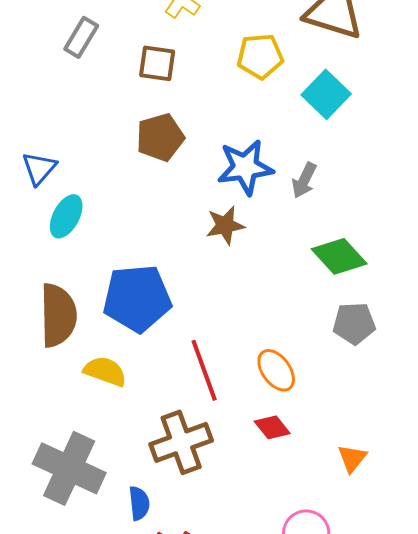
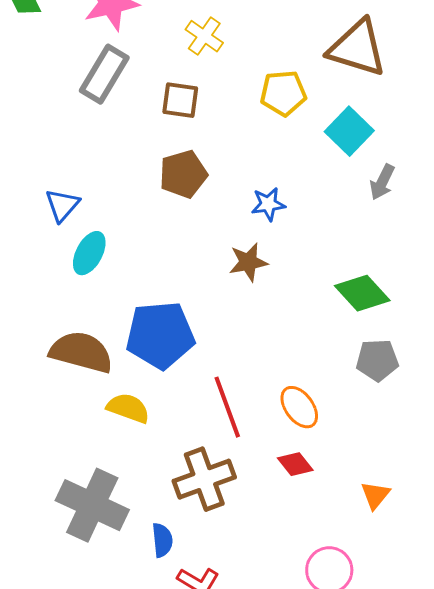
gray rectangle: (81, 37) -> (104, 74), size x1.4
blue star: (245, 167) -> (268, 204), size x0.6
gray arrow: (304, 180) -> (382, 182), moved
brown semicircle: (58, 315) -> (81, 352), turned -74

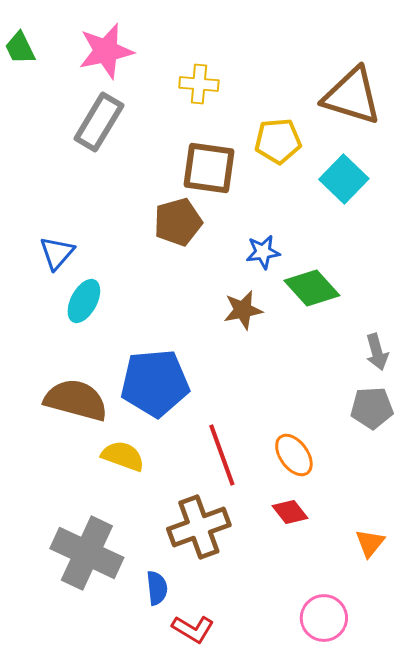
yellow cross: (204, 36) -> (199, 84), turned -30
brown square: (180, 100) -> (209, 168), moved, size x1.4
gray arrow: (382, 182) -> (377, 352), moved, turned -42
green diamond: (362, 293) -> (312, 288), moved

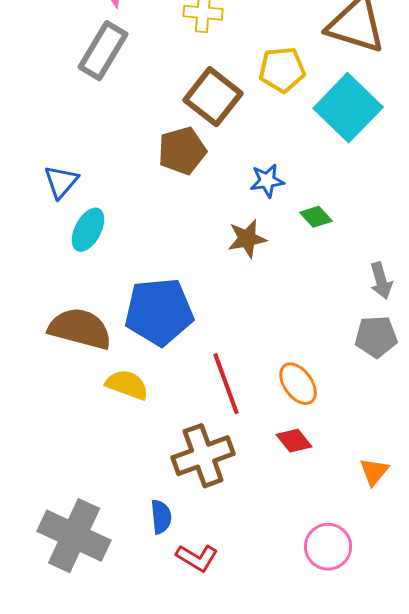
brown square: (209, 168) -> (213, 97), turned 30
cyan square: (344, 179) -> (348, 108), size x1.4
green diamond: (312, 288) -> (316, 217), size x0.6
gray cross: (87, 553) -> (74, 536), moved

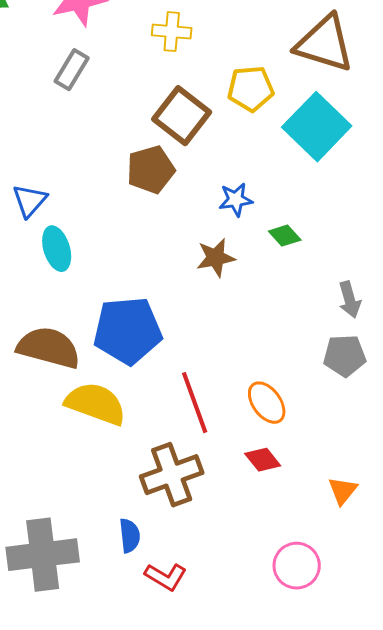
gray rectangle: (103, 51) -> (72, 70), size x0.7
cyan ellipse: (88, 230) -> (57, 249), turned -45
yellow semicircle: (127, 385) -> (96, 404), size x1.4
gray cross: (74, 536) -> (43, 555), turned -32

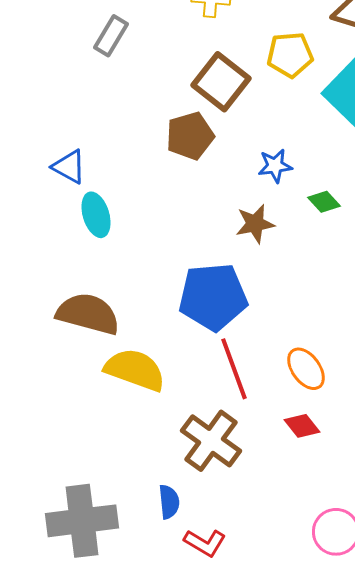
blue triangle: (30, 201) -> (69, 167), turned -42
blue pentagon: (128, 331) -> (213, 297), moved
brown cross: (172, 475) -> (211, 441), turned -34

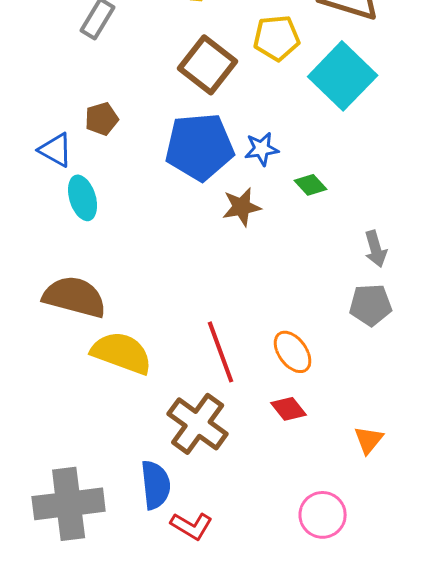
brown pentagon: (190, 136) -> (102, 119), moved, size x0.7
blue pentagon: (213, 297) -> (200, 147), moved
blue semicircle: (169, 502) -> (156, 485), size x1.4

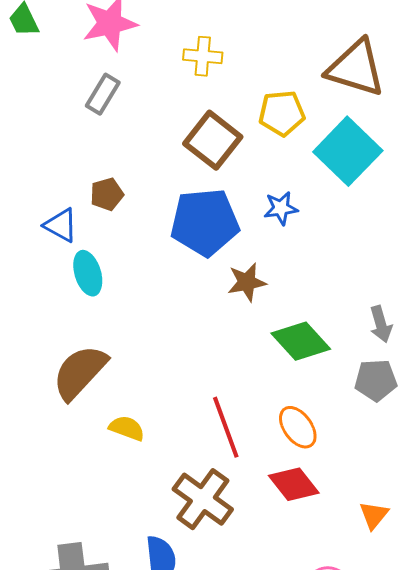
blue star: (262, 149) -> (281, 208), moved
green diamond: (311, 185) -> (301, 341), moved, size x1.8
brown semicircle: (75, 297) -> (80, 372), turned -62
yellow semicircle: (122, 353) -> (127, 428), size x0.6
red diamond: (289, 409) -> (294, 484), size x1.4

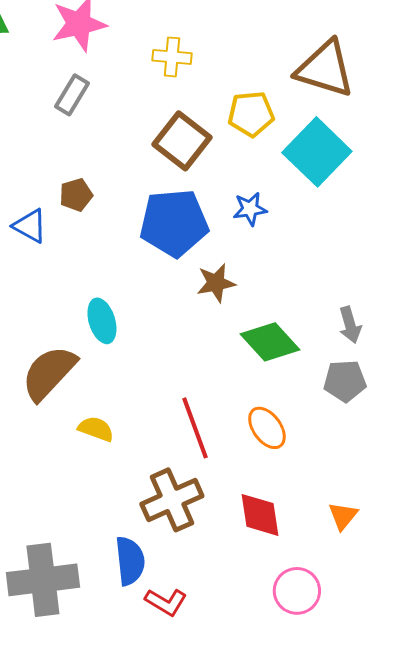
cyan ellipse: (88, 273) -> (102, 321), moved
red diamond: (294, 484) -> (260, 515), moved, turned 30
brown cross: (203, 499) -> (172, 500), turned 30

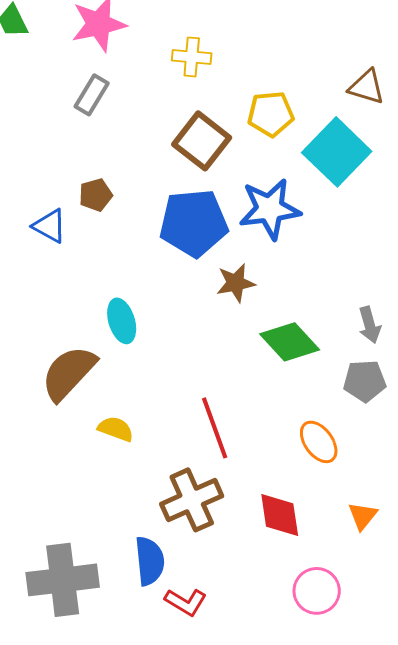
brown triangle: (325, 69) -> (367, 87), moved, size x0.6
blue star: (250, 209) -> (270, 209), size x1.8
orange ellipse: (267, 428) -> (319, 442), moved

